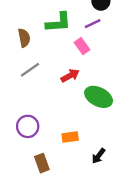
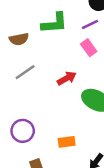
brown semicircle: (24, 38) -> (19, 39), turned 90
pink rectangle: (82, 46) -> (89, 48), moved

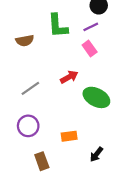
green L-shape: (54, 23) -> (58, 26), turned 90
gray line: (25, 72) -> (30, 88), moved

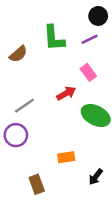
brown semicircle: (25, 41) -> (18, 54), turned -30
pink rectangle: (90, 49) -> (88, 72), moved
purple circle: (28, 126) -> (16, 135), moved

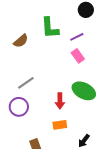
purple line: (90, 39) -> (77, 37), moved
red arrow: (66, 93) -> (60, 101), moved, turned 119

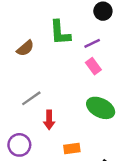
red arrow: (60, 101) -> (49, 120), moved
purple circle: (19, 107) -> (19, 145), moved

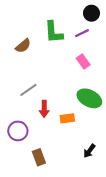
purple line: (92, 43) -> (82, 33), moved
orange rectangle: (72, 149) -> (67, 118), moved

